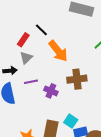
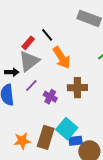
gray triangle: (26, 58) -> (29, 61), size x1.6
purple line: (31, 82) -> (31, 85), turned -40
cyan square: (71, 121) -> (67, 129), size x1.5

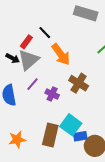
black arrow: (12, 72) -> (13, 58), moved, turned 32
brown cross: (77, 88) -> (79, 83), turned 36
orange star: (22, 141) -> (17, 139), moved

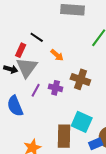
orange arrow: (61, 54) -> (57, 55), size x0.6
purple cross: (52, 94) -> (56, 88), moved
blue rectangle: (80, 136) -> (96, 144), moved

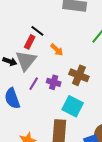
red rectangle: (21, 50) -> (30, 42), moved
cyan square: (82, 122) -> (73, 106), moved

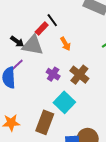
gray triangle: (26, 60) -> (33, 45), turned 45
purple line: (34, 84) -> (17, 65), moved

